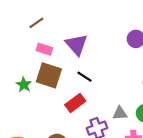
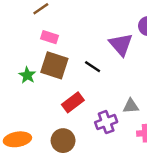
purple triangle: (76, 45) -> (121, 44), moved
red rectangle: (75, 103) -> (73, 102), moved

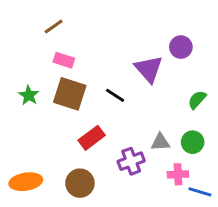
green star: (27, 75) -> (29, 95), moved

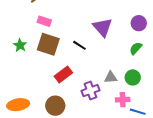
purple circle: (181, 47) -> (139, 23), moved

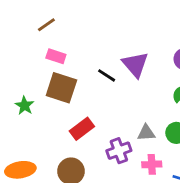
green star: (20, 45) -> (24, 106), moved
black line: (79, 45) -> (107, 75), moved
pink cross: (123, 100) -> (152, 164), moved

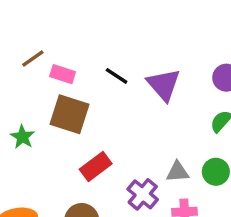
brown line: (46, 25) -> (33, 59), moved
black line: (107, 75) -> (117, 76), moved
purple cross: (119, 151) -> (143, 194), turned -30

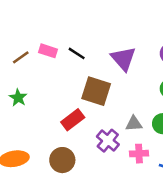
brown line: (33, 59) -> (21, 57), moved
black line: (117, 76) -> (77, 53), moved
brown square: (70, 114) -> (96, 91), moved

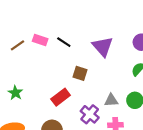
brown square: (96, 91) -> (80, 73), size x0.6
green star: (18, 98) -> (15, 93), moved

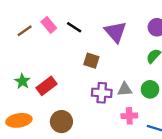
pink rectangle: (40, 40) -> (49, 25), turned 32
red rectangle: (61, 97) -> (47, 86), moved
purple cross: (90, 114) -> (102, 93), moved, turned -36

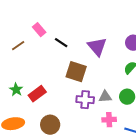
pink rectangle: (49, 25) -> (39, 30), moved
brown square: (91, 61) -> (76, 72), size x1.5

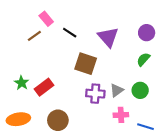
brown line: (18, 46) -> (34, 36), moved
gray triangle: (105, 97) -> (117, 90), turned -32

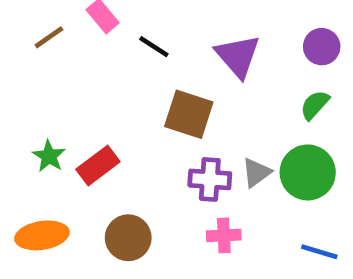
brown line: (34, 36) -> (49, 37), moved
green circle: (140, 90) -> (308, 172), size x1.5
pink cross: (121, 115) -> (224, 235), moved

